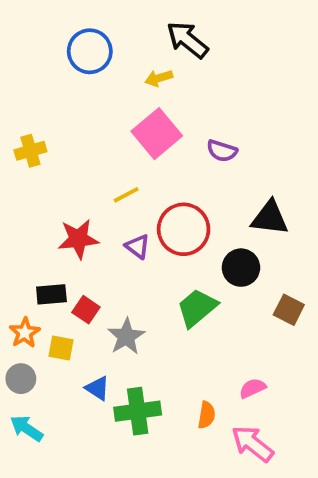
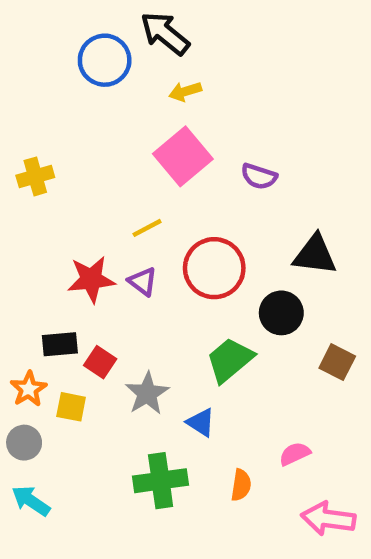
black arrow: (187, 40) -> (165, 33), moved
purple triangle: (138, 247) -> (143, 282), moved
blue triangle: (97, 388) -> (201, 422), moved
pink arrow: (252, 444) -> (328, 519), moved, turned -30

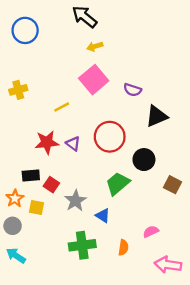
blue circle: (105, 60) -> (25, 30), moved
yellow line: (147, 228) -> (62, 107), moved
black triangle: (315, 255) -> (157, 116), moved, turned -30

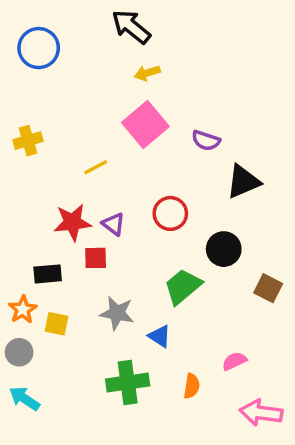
red circle: (110, 137) -> (170, 213), size x0.7
red square: (51, 185) -> (96, 258), moved, turned -35
gray star: (75, 201) -> (117, 313), turned -30

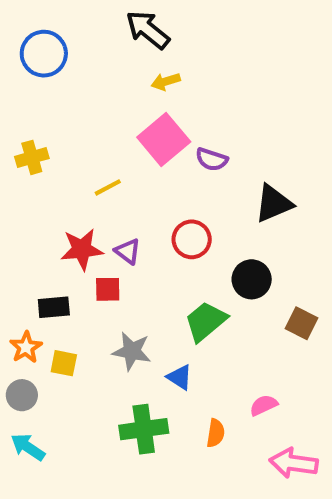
purple semicircle: (206, 141) -> (212, 159), moved

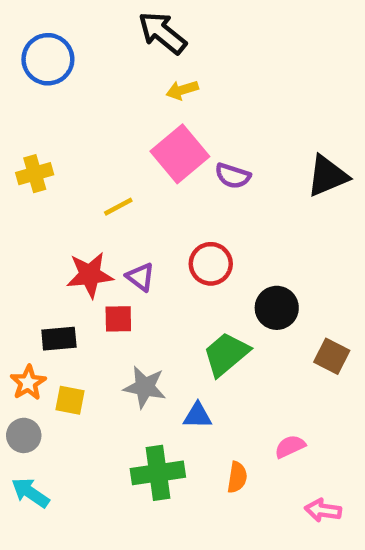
black triangle: (274, 203) -> (327, 176), moved
blue triangle: (180, 377) -> (198, 416), turned -32
pink arrow: (294, 463) -> (323, 510), size x0.7

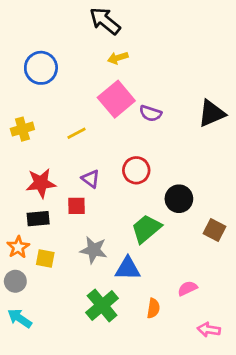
blue circle: (48, 59) -> (41, 68), moved
yellow cross: (35, 174) -> (22, 129), moved
red star: (90, 275) -> (41, 183), moved
blue triangle: (198, 416) -> (128, 268), size x1.4
green cross: (158, 473) -> (102, 305), turned -32

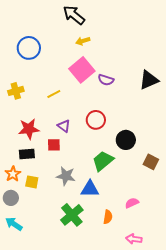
pink arrow: (209, 330) -> (134, 239), moved

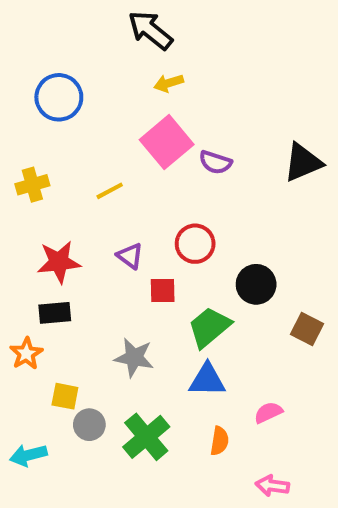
red square: (54, 145) -> (163, 290), moved
yellow square: (32, 182) -> (65, 396), moved
blue triangle: (90, 189) -> (207, 380), moved
gray circle: (11, 198) -> (89, 425), moved
cyan arrow: (14, 224) -> (28, 455), turned -48

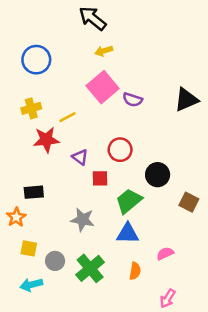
yellow cross: (32, 185) -> (31, 108), moved
red star: (59, 262) -> (46, 140), moved
yellow square: (65, 396) -> (29, 248), moved
cyan arrow: (28, 455) -> (31, 285), moved
pink arrow: (272, 486) -> (168, 298), turned -66

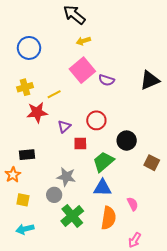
purple triangle: (80, 157) -> (64, 126), turned 40
pink semicircle: (165, 253) -> (133, 204), turned 88
gray circle: (55, 261) -> (54, 195), moved
orange semicircle: (135, 271) -> (108, 218), size x1.6

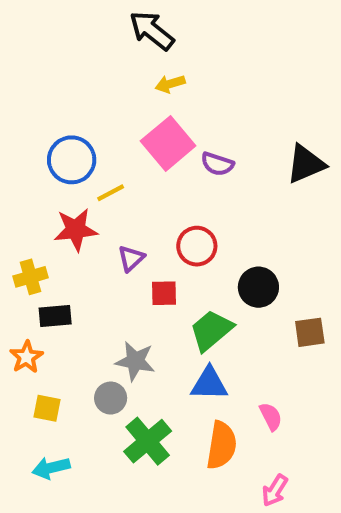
blue circle: (29, 48) -> (72, 160), moved
yellow cross: (25, 87) -> (31, 277), moved
brown square: (152, 163) -> (310, 332), turned -35

